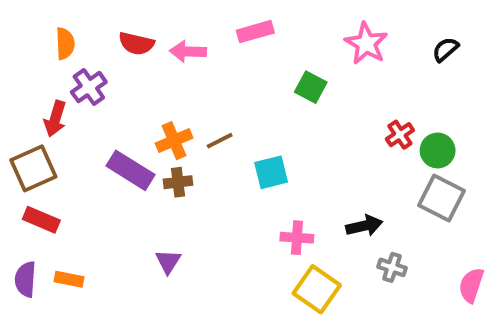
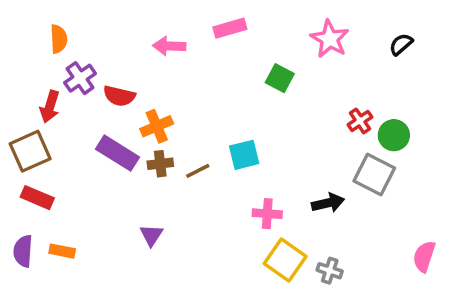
red semicircle: (136, 43) -> (119, 96), moved
brown line: (220, 141) -> (198, 171), moved
gray square: (442, 198) -> (374, 174), moved
gray cross: (392, 267) -> (330, 271), moved

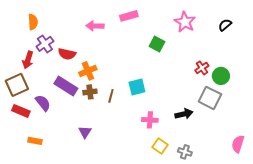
brown line: (198, 171) -> (111, 96), turned -48
purple semicircle: (23, 251) -> (43, 103), moved, turned 138
yellow square: (285, 260) -> (160, 146), size x0.7

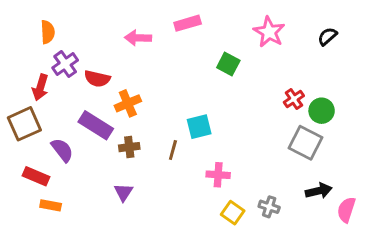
brown cross: (90, 92) -> (129, 147), moved
brown line: (111, 96) -> (173, 150), moved
red rectangle: (21, 111) -> (36, 176), moved
black arrow: (184, 114) -> (319, 191), moved
gray cross: (185, 152) -> (269, 207), moved

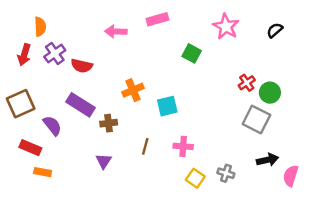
red arrow: (40, 87) -> (24, 55), moved
orange cross: (128, 103) -> (133, 90), moved
brown line: (173, 150) -> (145, 146), moved

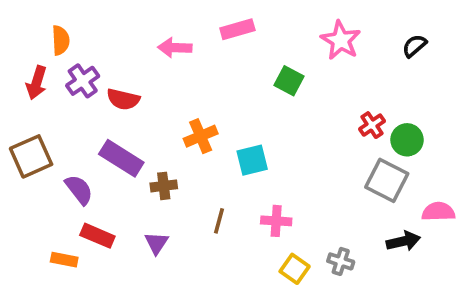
red rectangle: (30, 148) -> (97, 236), moved
pink semicircle: (291, 176) -> (438, 212), moved, turned 70

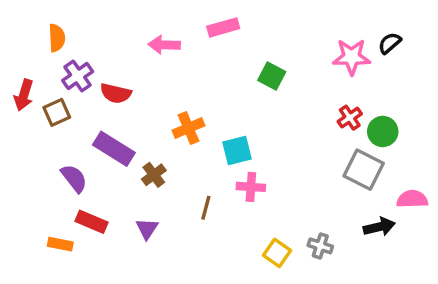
pink star: (341, 40) -> (352, 57), moved, turned -30
red arrow: (37, 83) -> (24, 95), moved
brown square: (31, 156) -> (57, 112), moved, size x0.7
brown cross: (164, 186) -> (154, 175), turned -30
pink cross: (276, 221) -> (251, 187), moved

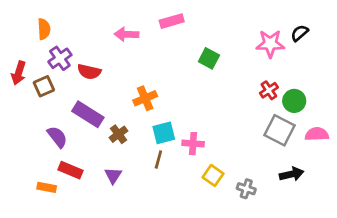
cyan square: (237, 151) -> (164, 133), moved
pink semicircle: (412, 199) -> (317, 134), moved
yellow square: (277, 253) -> (213, 175), moved

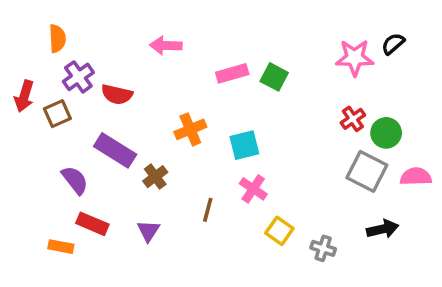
pink rectangle: (172, 21) -> (232, 73), moved
cyan square: (164, 133) -> (244, 145), moved
pink cross: (193, 144) -> (253, 189), turned 30

